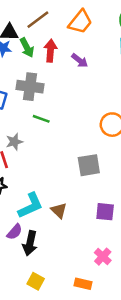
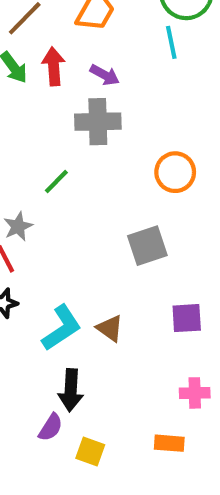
gray cross: (30, 87) -> (98, 122), moved
green line: (41, 119) -> (56, 182), turned -56
purple semicircle: (15, 232) -> (51, 427), moved
pink cross: (103, 257) -> (195, 393), turned -35

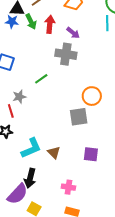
orange circle: (175, 172) -> (92, 96), moved
pink cross: (195, 393) -> (68, 187), moved
purple semicircle: (51, 427) -> (17, 194), size x1.6

